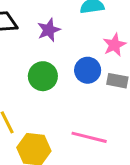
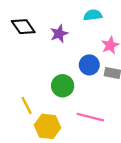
green circle: (43, 76) -> (63, 86), moved

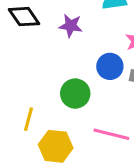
purple star: (59, 34) -> (71, 26), turned 30
yellow line: (27, 105) -> (28, 119), turned 42

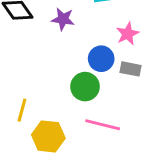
green circle: (75, 94) -> (85, 87), moved

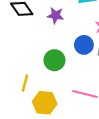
green circle: (85, 87) -> (54, 60), moved

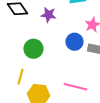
green circle: (54, 60) -> (33, 49), moved

